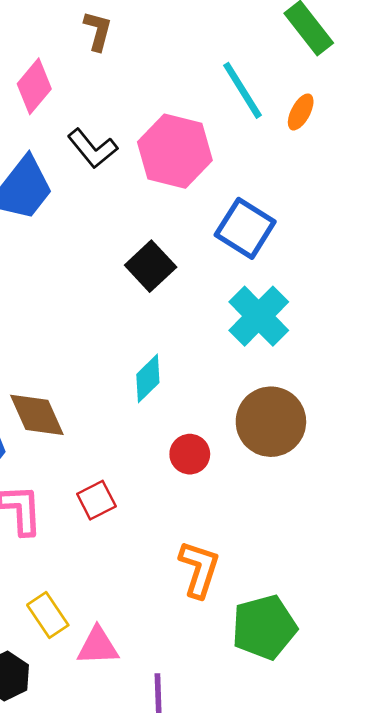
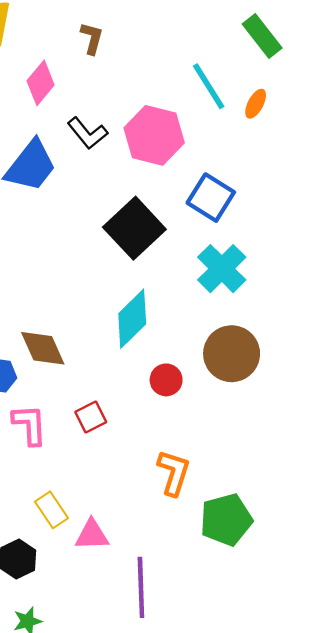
black square: (151, 266) -> (134, 228), size x1.5
cyan diamond: (148, 378) -> (132, 319), size x1.5

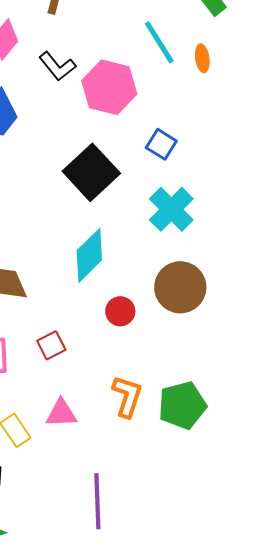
orange ellipse: (256, 104) -> (202, 58), turned -36
black L-shape: (87, 133) -> (57, 66), moved
blue square: (211, 198) -> (161, 144), size x0.7
green pentagon: (226, 520) -> (182, 405), moved
pink triangle: (92, 535) -> (61, 413), moved

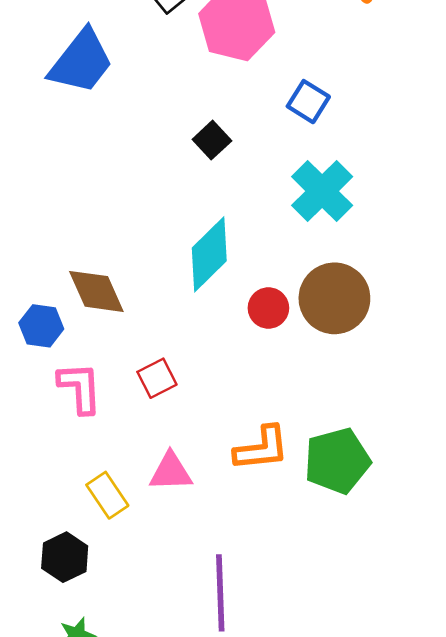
black square: (91, 172) -> (212, 140), size x0.5
red circle: (120, 311) -> (268, 308), moved
orange L-shape: (127, 396) -> (262, 448), turned 66

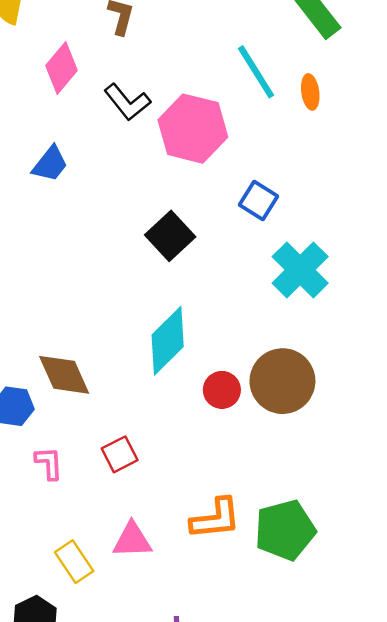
blue trapezoid: (81, 62) -> (50, 164), size x0.6
black square: (212, 140) -> (170, 236), size x1.4
cyan cross: (322, 191) -> (300, 270), moved
pink L-shape: (80, 388) -> (49, 463), size x0.7

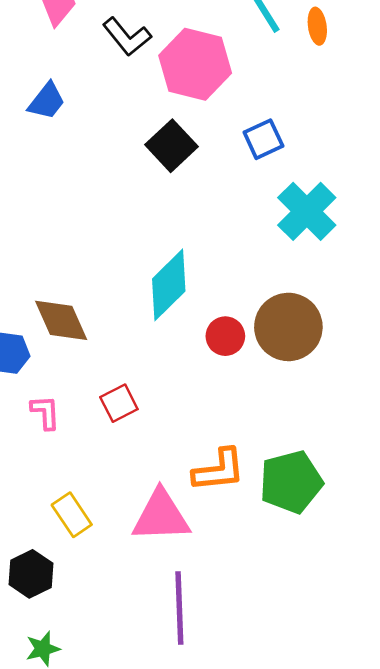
blue square: (258, 201) -> (263, 139), turned 33
black square: (170, 236) -> (171, 146), moved
pink triangle: (132, 540) -> (161, 516), moved, size x1.4

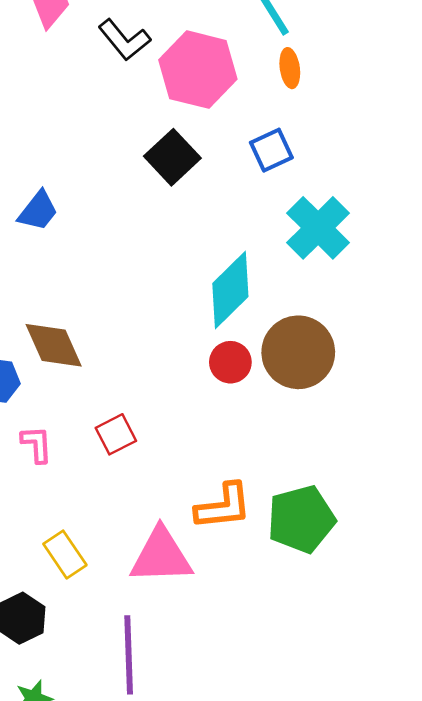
orange ellipse: (317, 26) -> (290, 68), moved
blue trapezoid: (47, 101) -> (38, 211), moved
cyan diamond: (169, 285) -> (230, 290), moved
purple line: (179, 608) -> (129, 655), moved

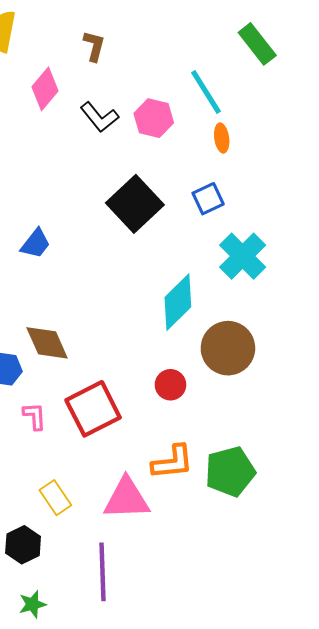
pink hexagon: (198, 70) -> (154, 118), moved, size x0.7
black square: (172, 157) -> (135, 204), size x1.4
red circle: (230, 362) -> (170, 385), moved
red square: (116, 434) -> (93, 409), size x1.8

